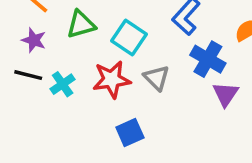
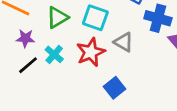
black line: (28, 75) -> (28, 65), turned -40
cyan cross: (63, 84) -> (54, 54), moved

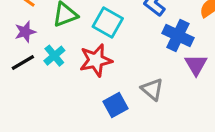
purple star: (25, 38) -> (25, 32), turned -30
gray triangle: (124, 42) -> (152, 89), moved

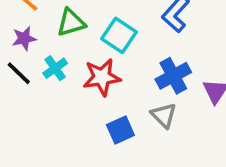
blue cross: (178, 36) -> (173, 76), moved, turned 32
black line: (23, 63) -> (19, 73), turned 70

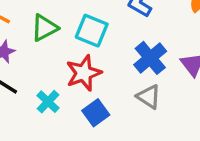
cyan cross: (55, 68) -> (48, 102), moved
blue square: (120, 130) -> (96, 113), moved

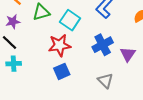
gray triangle: (149, 97) -> (105, 81), moved
cyan cross: (48, 102) -> (14, 64), moved, turned 32

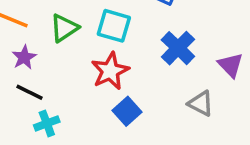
purple triangle: (128, 54) -> (231, 65), moved

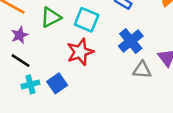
gray triangle: (201, 103) -> (142, 70), moved, turned -30
blue square: (127, 111) -> (57, 83), moved

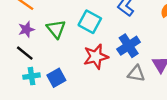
green triangle: (51, 17) -> (56, 29), moved, turned -48
red star: (80, 52) -> (96, 57), moved

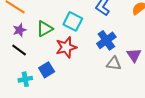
green triangle: (56, 29) -> (45, 29), turned 42
red star: (96, 57) -> (66, 47), moved
cyan cross: (32, 76) -> (25, 79), moved

